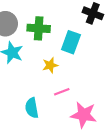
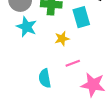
cyan rectangle: (71, 42) -> (81, 17), turned -36

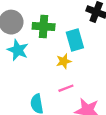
yellow star: (62, 39) -> (64, 61), moved

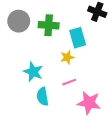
cyan star: (18, 50) -> (33, 72), moved

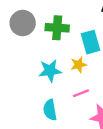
cyan star: (33, 72) -> (50, 71), moved, turned -30

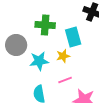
gray circle: (23, 23) -> (16, 45), moved

